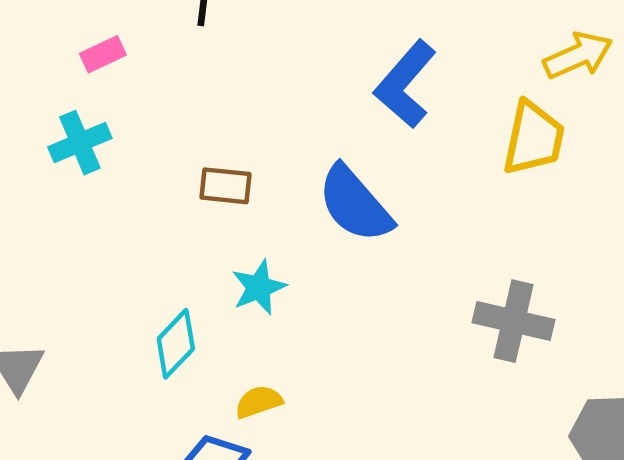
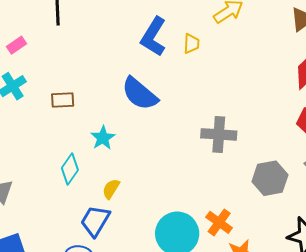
yellow trapezoid: (534, 138) -> (191, 44), moved, size x0.6
brown rectangle: (226, 186) -> (63, 100), moved
yellow semicircle: (259, 402) -> (111, 189), turned -30

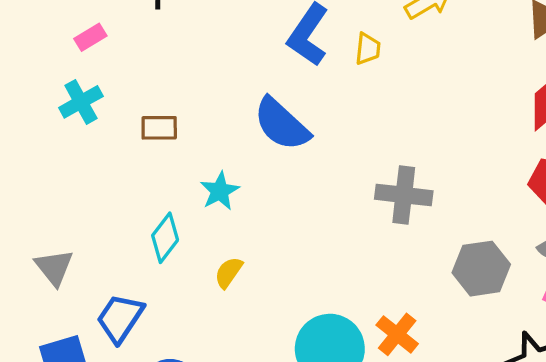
blue trapezoid: (95, 221) -> (120, 318), moved

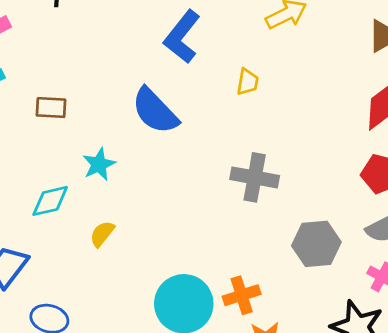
yellow trapezoid: (368, 49) -> (248, 82), moved
cyan diamond: (165, 238) -> (50, 201), turned 36
orange cross: (397, 334) -> (242, 295), turned 30

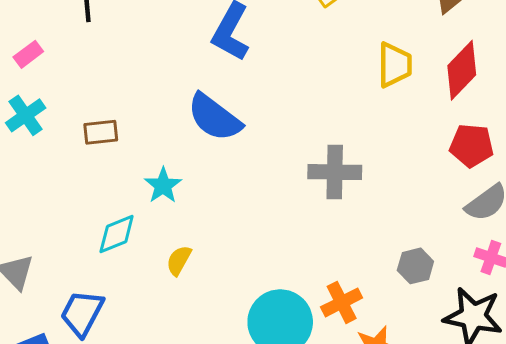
yellow trapezoid: (248, 82) -> (395, 65), moved, size x1.5
gray hexagon: (316, 244) -> (415, 266), moved, size x0.7

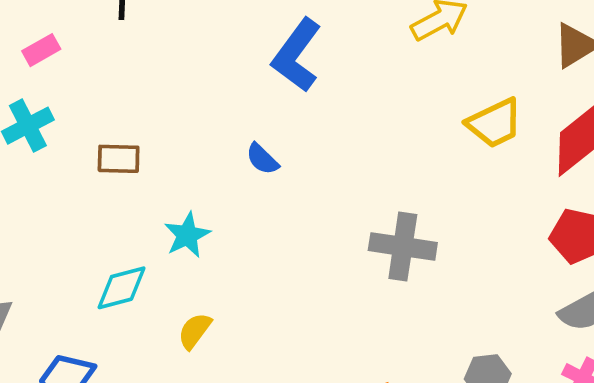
yellow trapezoid: (395, 65) -> (495, 123), turned 57
blue semicircle: (214, 117) -> (262, 159), size x0.5

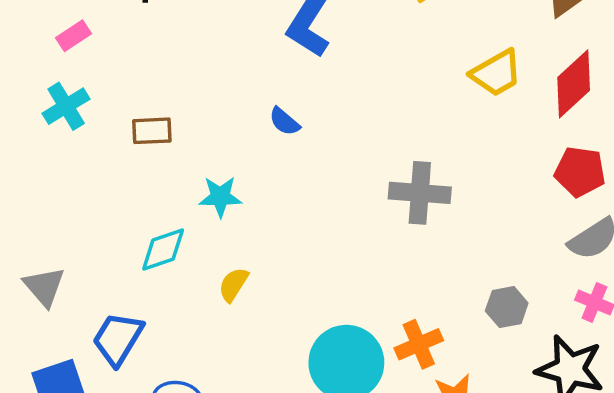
cyan star: (187, 235) -> (220, 197), turned 30

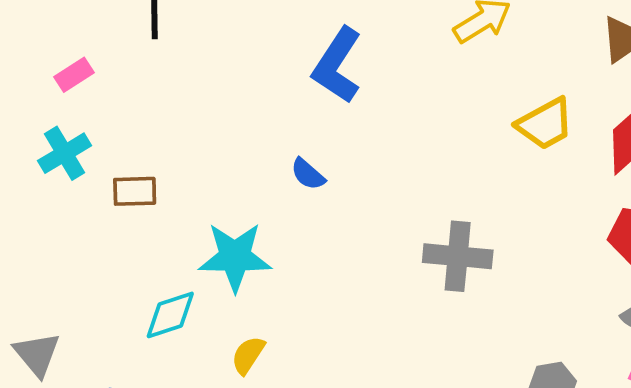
brown rectangle: (152, 131) -> (135, 191), moved
cyan star: (220, 197) -> (235, 257), size x1.5

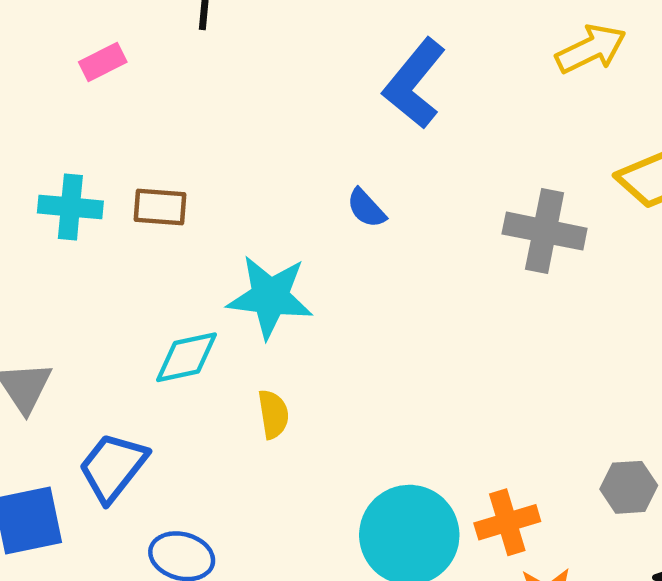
cyan cross: (65, 153) -> (70, 207), moved, turned 30
gray cross: (458, 256) -> (545, 231), moved
yellow semicircle: (248, 355) -> (273, 414), turned 132

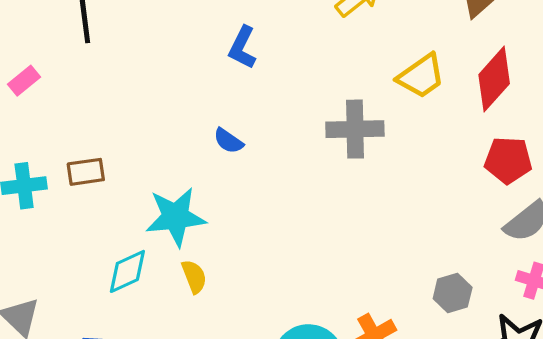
blue L-shape: (414, 84) -> (242, 47), size x0.7
yellow semicircle: (273, 414) -> (194, 277), moved

